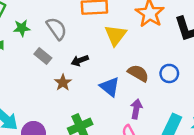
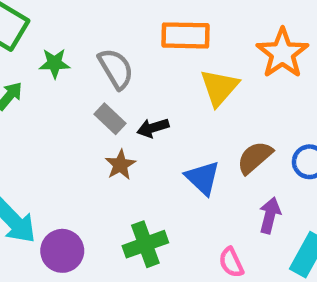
gray rectangle: (43, 56) -> (110, 119), moved
brown semicircle: (138, 73) -> (255, 157), turned -75
purple arrow: (136, 109) -> (270, 215), moved

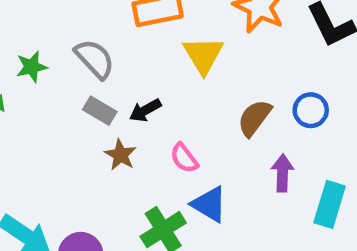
blue triangle: (203, 178) -> (209, 204), moved
pink semicircle: (231, 262) -> (184, 158), moved

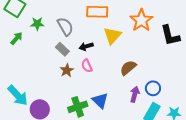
black arrow: (145, 110) -> (86, 46), moved
blue circle: (311, 110) -> (153, 88), moved
pink semicircle: (184, 158) -> (87, 66), moved

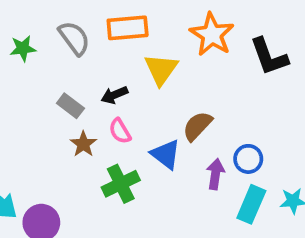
green star: (37, 24) -> (23, 48), moved
gray semicircle: (65, 26) -> (74, 38), moved
blue triangle: (100, 101) -> (166, 154), moved
green cross: (78, 107) -> (121, 184), moved

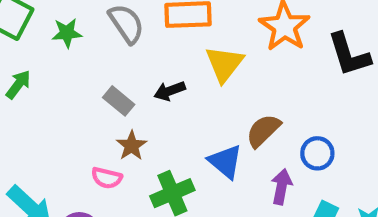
pink semicircle: (120, 131) -> (107, 178), moved, turned -48
blue circle: (248, 159) -> (317, 153), moved

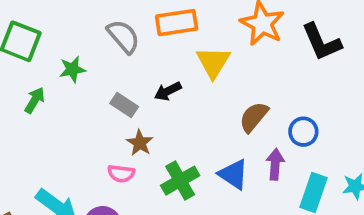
green star: (67, 33) -> (72, 69), moved
blue triangle: (225, 162) -> (233, 174), moved

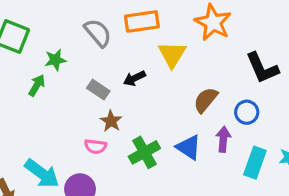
black L-shape: (321, 42) -> (262, 68), moved
green arrow: (35, 100) -> (37, 85), moved

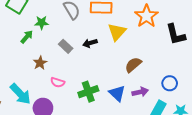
black L-shape: (262, 68) -> (176, 34), moved
blue circle: (247, 112) -> (170, 83), moved
brown star: (111, 121) -> (40, 63), moved
purple arrow: (223, 139) -> (140, 92), turned 63

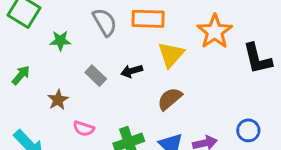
green arrow: (27, 37) -> (21, 75), moved
brown semicircle: (133, 65) -> (170, 99), moved

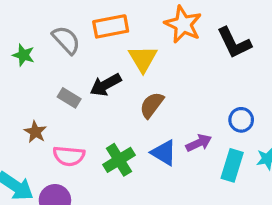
green star: (60, 41) -> (23, 55), moved, turned 30
black arrow: (132, 71) -> (106, 85), size x1.4
pink semicircle: (84, 129) -> (69, 156), size x1.4

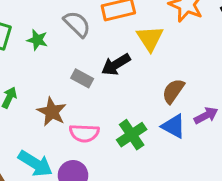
brown semicircle: (152, 105) -> (173, 91), moved
brown star: (35, 132) -> (52, 112), size x1.4

